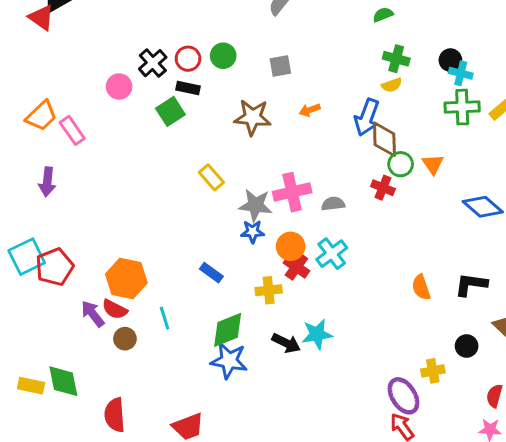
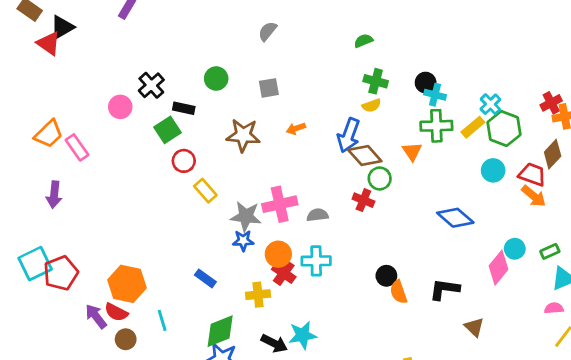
red circle: (188, 59) -> (184, 161), moved
brown diamond: (384, 139) -> (365, 156), turned -40
orange triangle: (433, 164) -> (412, 151), moved
cyan cross: (332, 254) -> (316, 261), turned 36
black circle: (467, 346) -> (386, 276), moved

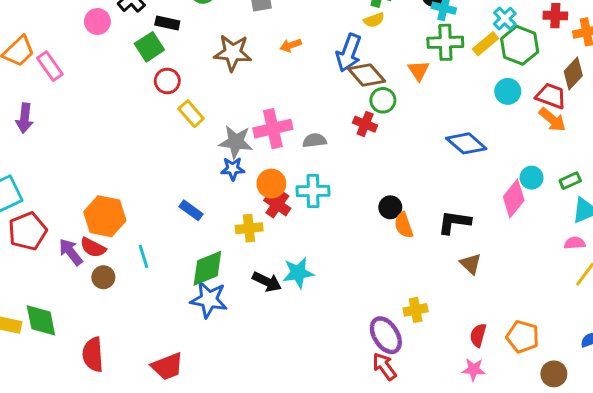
red cross: (551, 103) -> (555, 16), moved, turned 30
red pentagon: (61, 273) -> (28, 231), moved
brown triangle: (474, 327) -> (471, 264), moved

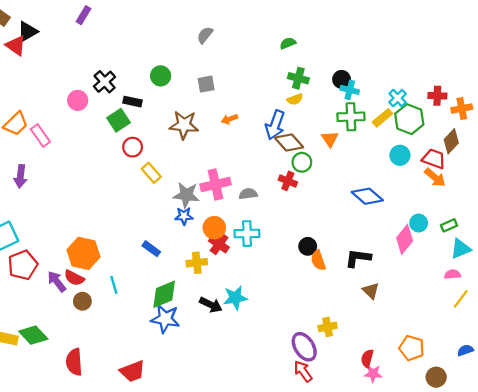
green diamond: (41, 320) -> (33, 335), turned -32
red semicircle: (478, 335) -> (367, 358), moved

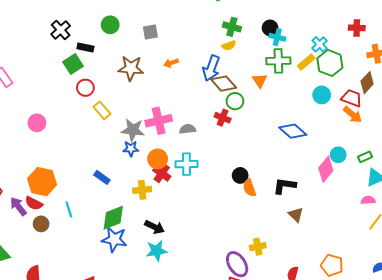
red cross: (437, 96) -> (357, 28), moved
pink circle: (78, 100) -> (37, 123), moved
cyan star: (235, 298) -> (157, 251), moved

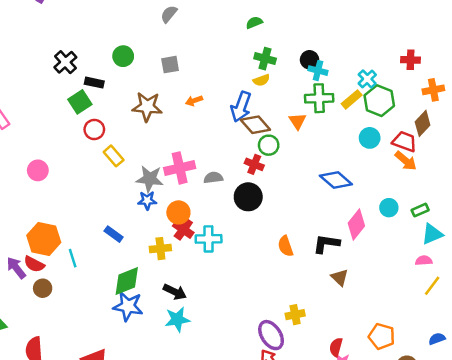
cyan cross: (187, 164) -> (209, 239), moved
pink diamond: (326, 169) -> (356, 224), moved
black circle: (240, 175) -> (248, 197), moved, size x1.5
cyan line: (69, 209) -> (73, 258), moved

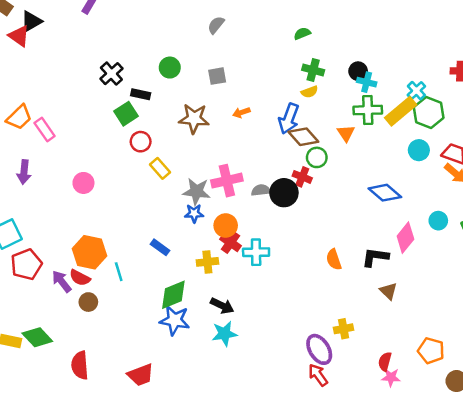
yellow rectangle: (352, 99) -> (401, 111), size x1.5
black circle: (248, 197) -> (284, 193), moved

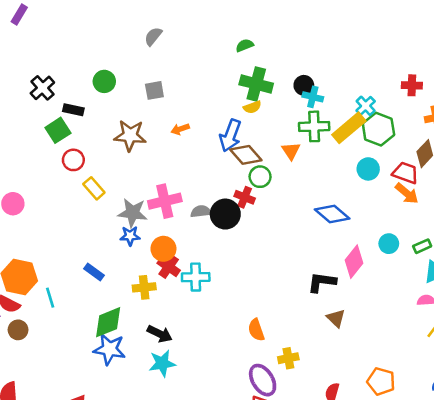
green cross: (313, 70) -> (256, 84), size x1.4
orange semicircle: (334, 260) -> (256, 330), moved

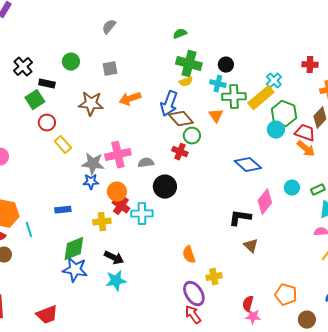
cyan cross: (313, 97) -> (218, 84), moved
orange arrow: (180, 129) -> (130, 99), size x1.5
green hexagon: (378, 129) -> (284, 114), moved
black circle: (225, 214) -> (165, 187), moved
blue rectangle: (94, 272) -> (63, 210), turned -42

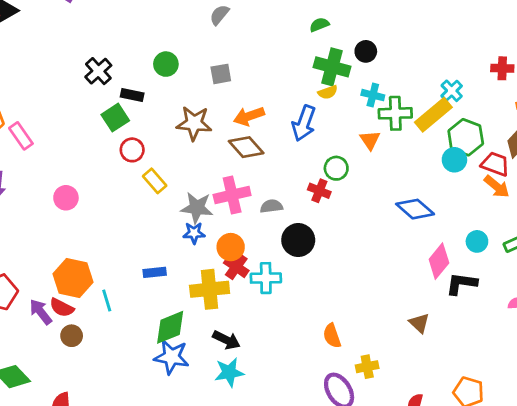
black circle: (226, 65) -> (366, 51), moved
brown diamond: (181, 119) -> (246, 147), moved
black L-shape: (240, 218) -> (461, 284), moved
yellow cross: (102, 222) -> (210, 289), size x1.5

